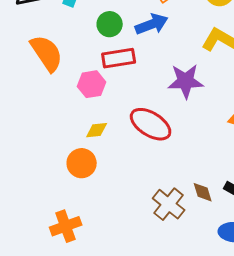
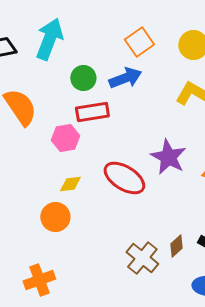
purple star: (186, 81) -> (168, 157), moved, turned 30
brown diamond: (203, 192) -> (176, 246), turned 65

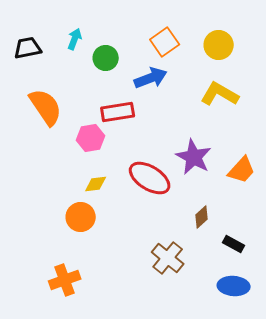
cyan arrow: (49, 39) -> (75, 39), size x0.5
green circle: (83, 78) -> (106, 58), moved
brown diamond: (176, 246) -> (202, 217), moved

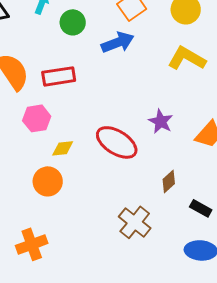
red rectangle: (118, 112) -> (59, 76), moved
pink hexagon: (91, 138) -> (37, 118), moved
purple star: (194, 157) -> (161, 121), size x0.7

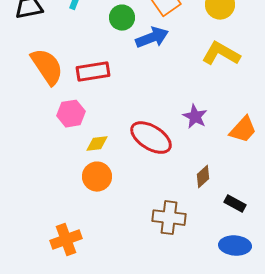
green circle: (73, 22) -> (122, 18), moved
orange circle: (48, 181) -> (97, 177), moved
brown cross: (135, 222) -> (169, 218), turned -32

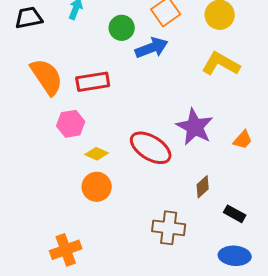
purple star: (195, 117) -> (195, 127), size x1.5
orange trapezoid: (243, 130) -> (243, 140), size x0.7
yellow diamond: (97, 144) -> (97, 154), turned 30

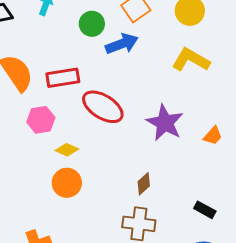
red ellipse: (151, 148) -> (103, 107), moved
brown diamond: (203, 187) -> (144, 184), moved

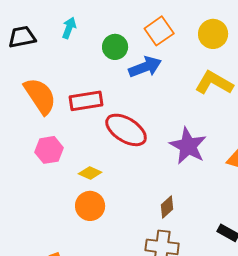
pink hexagon: (41, 120) -> (49, 150), moved

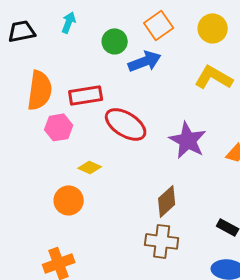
orange semicircle: (40, 96) -> (40, 90), turned 42
pink hexagon: (49, 150) -> (59, 127), moved
orange circle: (90, 206) -> (69, 200), moved
brown diamond: (167, 207) -> (167, 201), size x1.4

